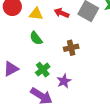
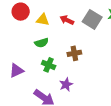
green semicircle: (36, 38) -> (42, 43), turned -72
green cross: (43, 70) -> (49, 65), moved, turned -32

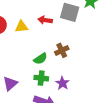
green semicircle: (42, 43) -> (40, 59), moved
green cross: (49, 65) -> (41, 78), moved

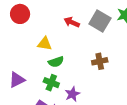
yellow triangle: (21, 27) -> (45, 44), moved
brown cross: (62, 50) -> (100, 61), moved

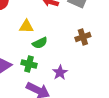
green cross: (51, 83) -> (29, 64), moved

